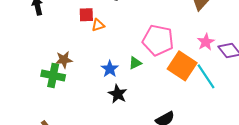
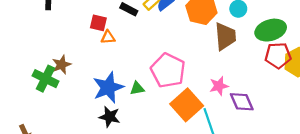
brown star: (64, 60) -> (61, 65), turned -30
blue star: (110, 69) -> (108, 88), size x1.6
black star: (118, 94) -> (110, 117), turned -30

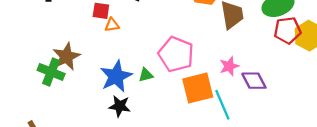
brown star: (61, 65) -> (66, 56), size x1.4
orange square: (187, 105) -> (198, 88), turned 32

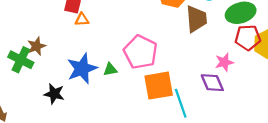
brown star: (66, 56) -> (37, 46), size x0.7
pink star: (229, 66) -> (224, 62), moved
black star: (120, 106) -> (54, 94), moved

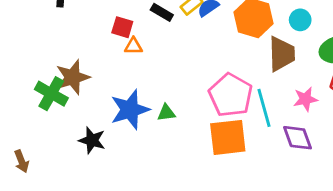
brown star: (37, 46) -> (73, 77), size x1.4
pink pentagon: (140, 52) -> (231, 95), moved
pink star: (224, 62) -> (305, 99), moved
cyan line: (181, 103) -> (264, 108), moved

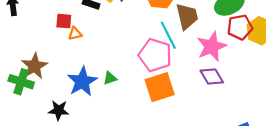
pink star: (305, 99) -> (212, 46), size x1.6
cyan line: (264, 108) -> (168, 35), moved

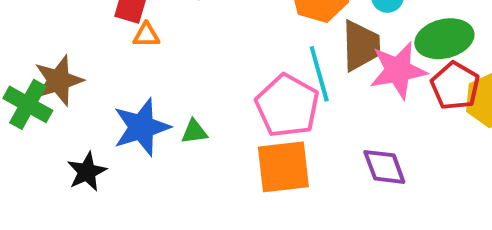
red pentagon: (240, 27) -> (455, 86), turned 30
pink star: (212, 46) -> (398, 70), moved
black star: (59, 110) -> (87, 172), turned 30

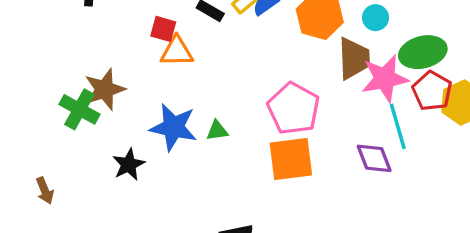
orange triangle: (146, 35) -> (177, 51), size x1.5
cyan line: (319, 74) -> (398, 126), moved
blue star: (142, 127) -> (173, 127), turned 30

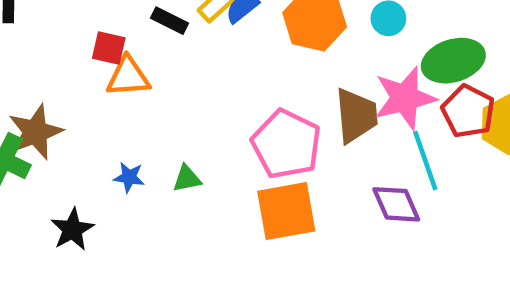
brown trapezoid: (354, 58) -> (356, 115), moved
blue star: (173, 127) -> (129, 177), size x0.5

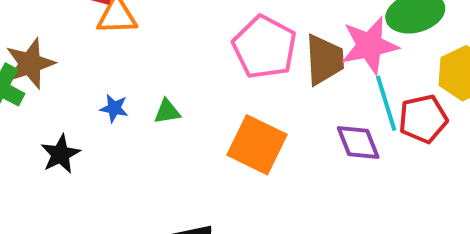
red pentagon: (468, 111) -> (423, 119), moved, turned 30
pink pentagon: (286, 144) -> (265, 47), moved
orange square: (286, 211) -> (257, 145), turned 34

